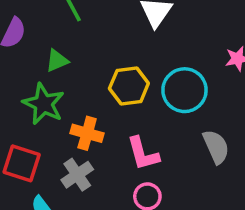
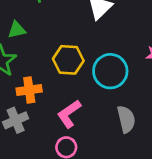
orange cross: (87, 133) -> (29, 90), turned -35
pink L-shape: (143, 154) -> (69, 114), turned 60

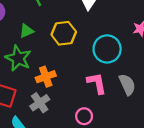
yellow hexagon: (68, 60) -> (64, 33), moved
pink L-shape: (69, 114) -> (97, 83), moved, turned 125

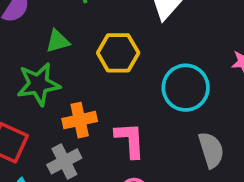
green star: (18, 58) -> (38, 84), turned 30
pink L-shape: (97, 83) -> (130, 140), moved

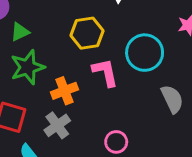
green triangle: (58, 41) -> (20, 32), moved
pink L-shape: (130, 140) -> (105, 72), moved

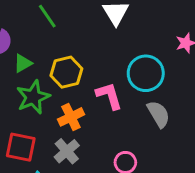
yellow hexagon: (87, 33) -> (66, 72), moved
gray semicircle: (172, 99) -> (158, 114), moved

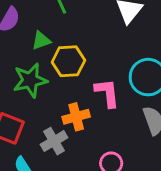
green triangle: (23, 63) -> (41, 41), moved
orange cross: (71, 117) -> (76, 117), moved

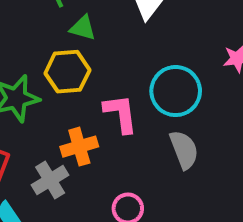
green triangle: (41, 41) -> (83, 28), moved, turned 36

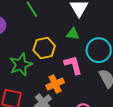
green triangle: (83, 28) -> (73, 34), moved

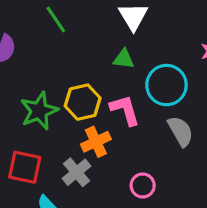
yellow hexagon: (44, 48) -> (83, 102), moved

